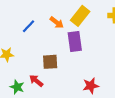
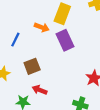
brown square: (50, 62) -> (32, 66), moved

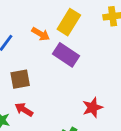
purple rectangle: (65, 40) -> (66, 55), turned -42

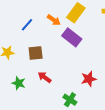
red arrow: (24, 110) -> (45, 77), moved

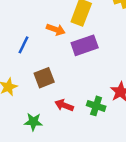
purple rectangle: (72, 37) -> (85, 45), turned -42
green cross: (70, 100) -> (96, 106), moved

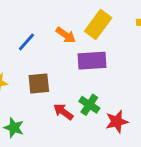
red arrow: (64, 105) -> (63, 112), moved
green cross: (96, 106) -> (89, 105), moved

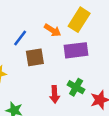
brown square: (39, 83) -> (35, 57), moved
red arrow: (63, 112) -> (55, 94), turned -126

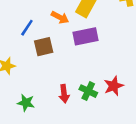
green cross: (76, 87) -> (88, 91), moved
red arrow: (55, 94) -> (64, 94), moved

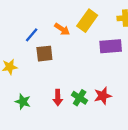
purple rectangle: (85, 36) -> (111, 46), moved

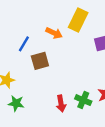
green star: (23, 102) -> (16, 103), moved

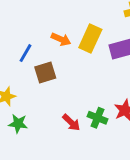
yellow rectangle: (78, 20) -> (90, 38), moved
red arrow: (61, 104) -> (71, 123), turned -35

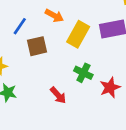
yellow rectangle: (90, 38) -> (78, 34), moved
green cross: (97, 118) -> (83, 73), moved

